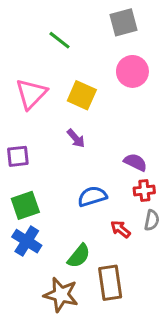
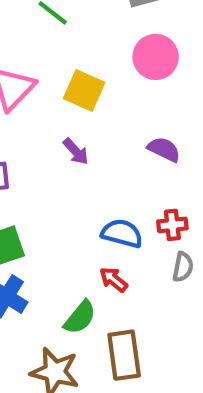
purple semicircle: (135, 162) -> (164, 149), moved
blue semicircle: (92, 196) -> (122, 233), moved, turned 32
red arrow: (121, 229) -> (114, 280), moved

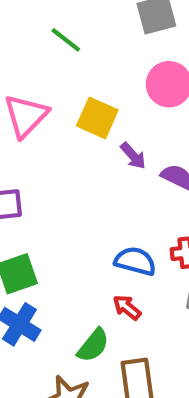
purple arrow: (76, 151) -> (133, 156), moved

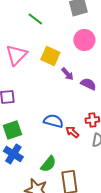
blue semicircle: (135, 261) -> (53, 121), moved
red arrow: (127, 307) -> (72, 132), moved

